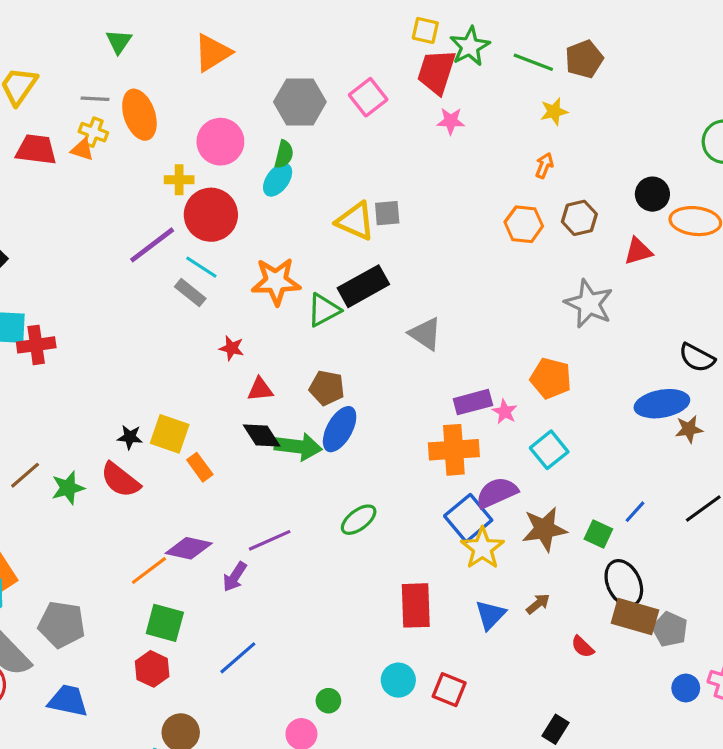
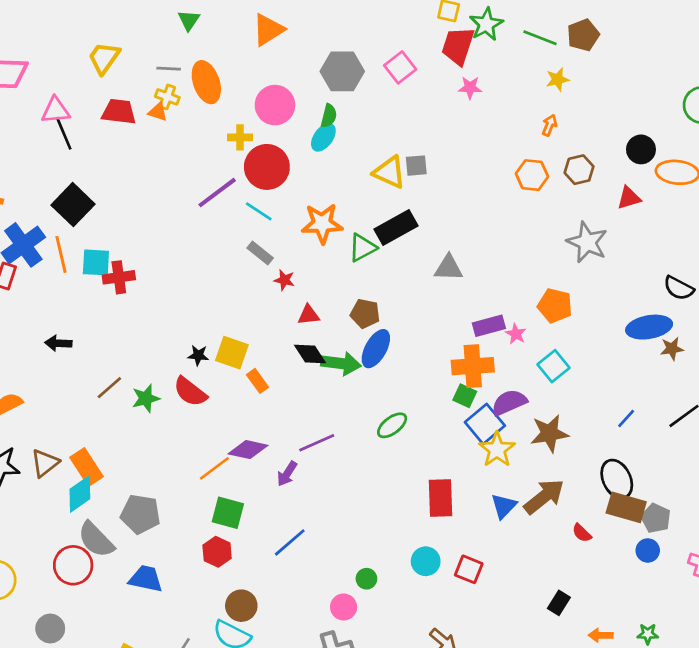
gray rectangle: (190, 293) -> (260, 253), moved
gray triangle: (425, 334) -> (449, 268), turned -32
green square: (598, 534) -> (465, 396), moved
brown arrow: (538, 604) -> (544, 497), size x2.0
blue circle: (686, 688) -> (648, 550), moved

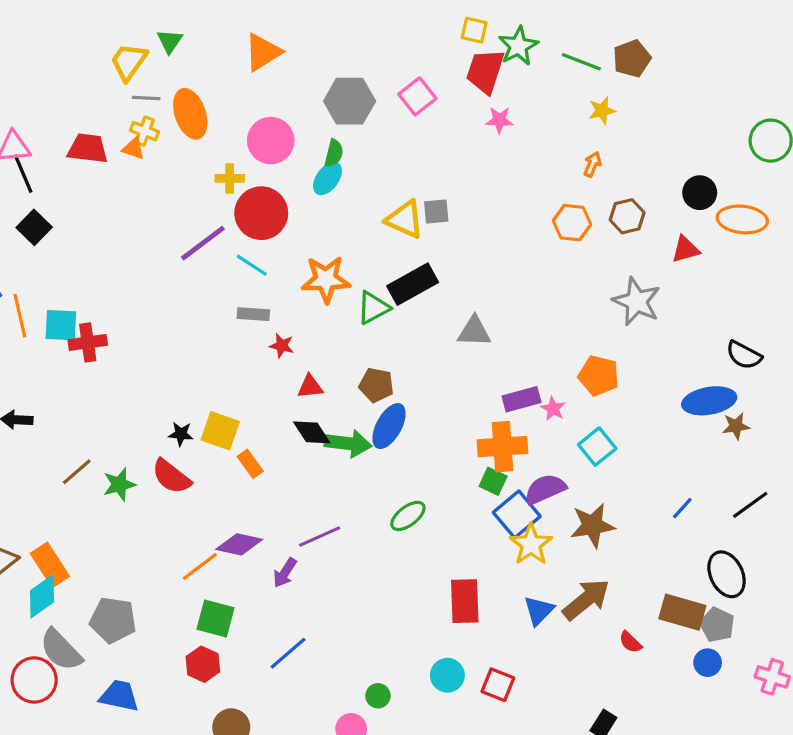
yellow trapezoid: (104, 58) -> (129, 62), moved
black square: (73, 205) -> (34, 227), moved, size x0.7
gray rectangle: (260, 253) -> (253, 314), turned -35
black ellipse: (617, 479) -> (727, 574), moved

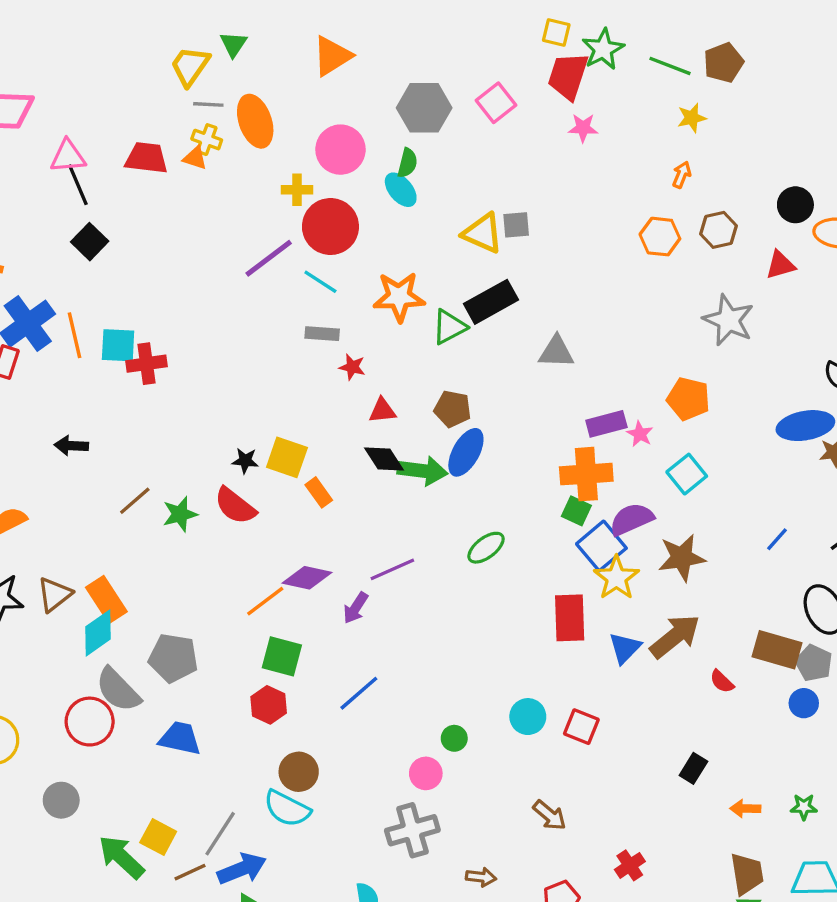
cyan ellipse: (327, 178) -> (401, 190), turned -76
red rectangle: (465, 601) -> (570, 618), moved

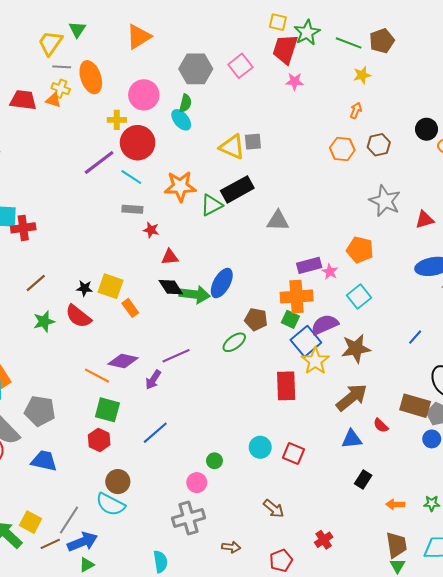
red triangle: (780, 265) -> (424, 220), moved
brown pentagon: (453, 409) -> (256, 319), moved
brown line: (135, 501) -> (36, 283), moved
orange line: (265, 601) -> (97, 376), turned 65
blue triangle: (625, 648) -> (352, 439), moved, turned 40

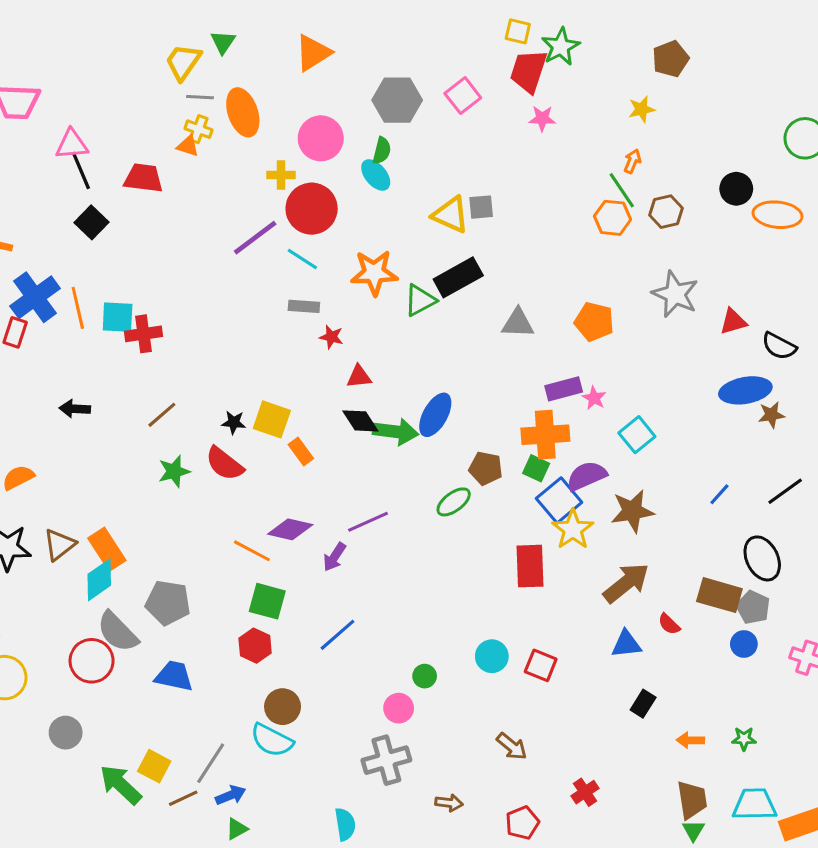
green line: (349, 43) -> (622, 190), moved, turned 35
red trapezoid: (23, 100) -> (144, 178), moved
orange pentagon: (360, 250) -> (594, 322), moved
blue arrow: (82, 542) -> (231, 795), size x0.7

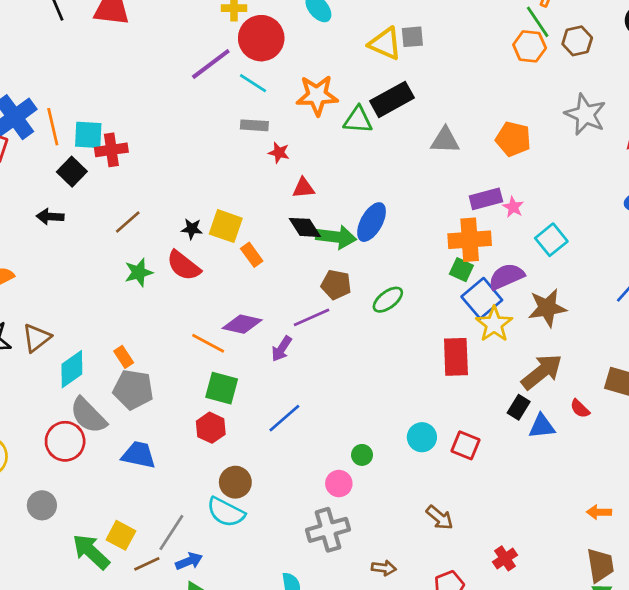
black square: (92, 222) -> (72, 172), moved
green triangle: (420, 300) -> (358, 120), turned 32
brown pentagon: (486, 468) -> (336, 285), moved
orange rectangle: (107, 549) -> (124, 357), moved, size x0.6
black rectangle: (643, 704) -> (519, 407), moved

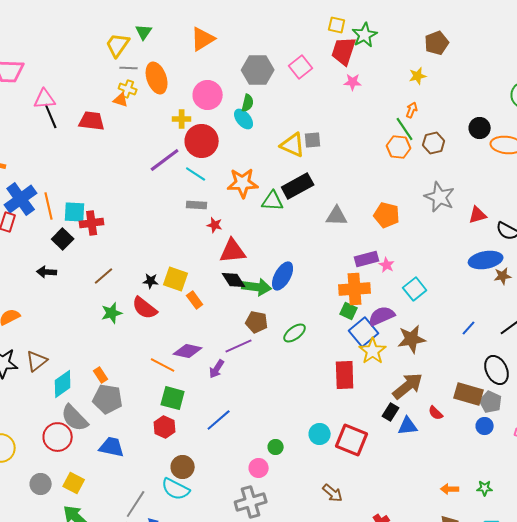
red triangle: (303, 188) -> (233, 251), size x1.6
red square: (466, 445) -> (352, 440), size x1.5
yellow square: (121, 535) -> (74, 483), moved

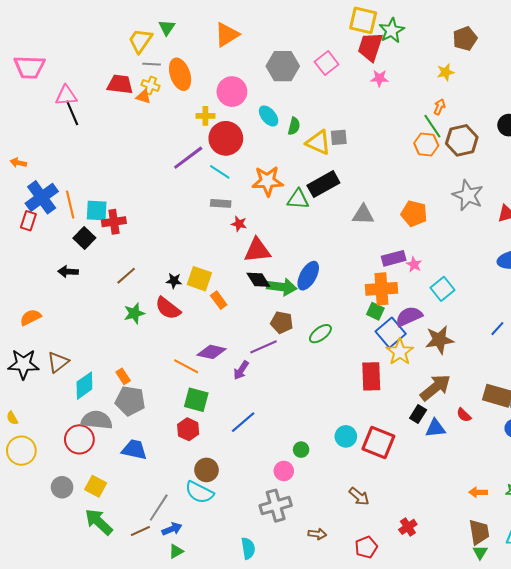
yellow square: (337, 25) -> (363, 20), size x1.6
green semicircle: (248, 103) -> (294, 126), moved
red trapezoid: (92, 121) -> (120, 84), moved
brown hexagon: (434, 143) -> (462, 140), size x1.4
gray semicircle: (75, 418) -> (97, 420), turned 140

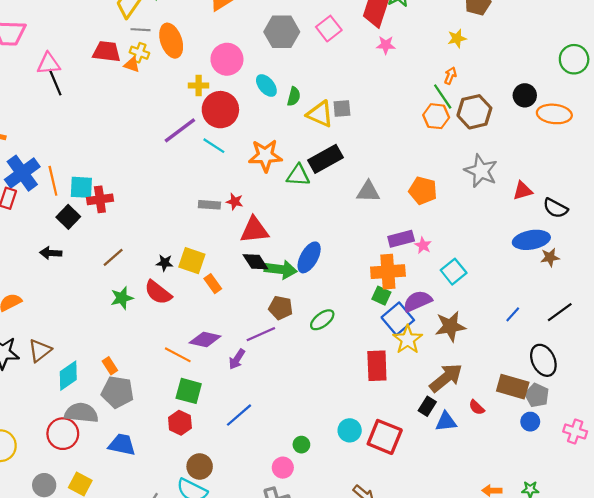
gray rectangle: (221, 203) -> (209, 205), moved

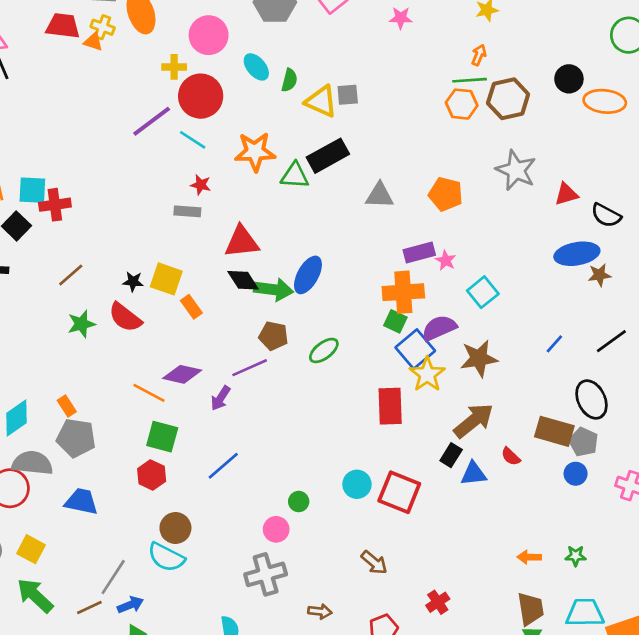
green line: (443, 96) -> (470, 80), turned -60
red star: (235, 202) -> (201, 185), moved

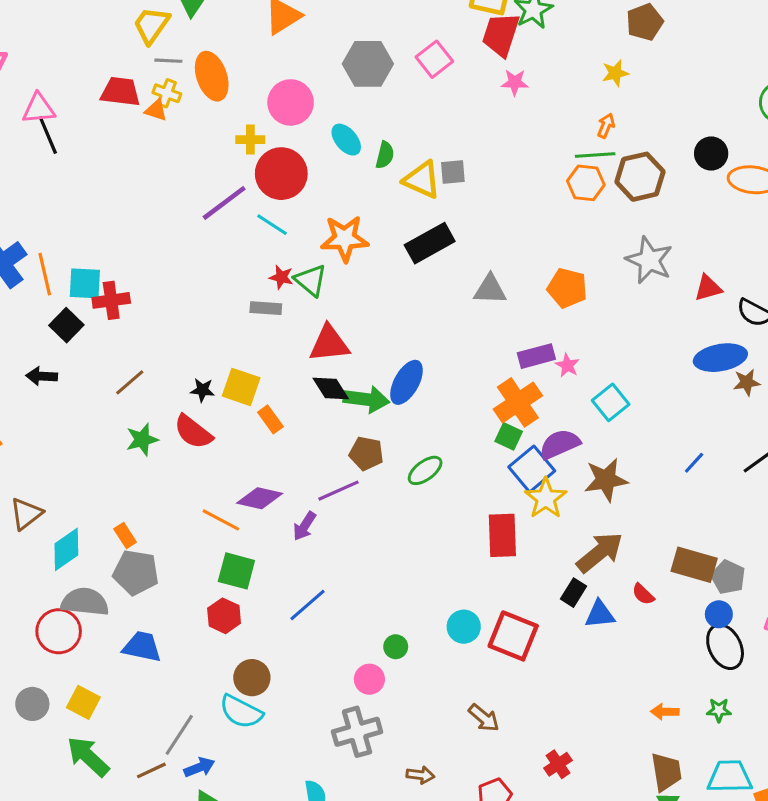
green triangle: (295, 176) -> (311, 280), moved, turned 36
orange cross: (403, 292) -> (518, 402), turned -30
black ellipse: (591, 399) -> (725, 647), moved

